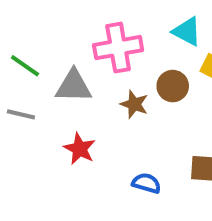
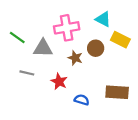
gray line: (21, 114) -> (27, 73), moved
red star: (80, 149) -> (59, 82), moved

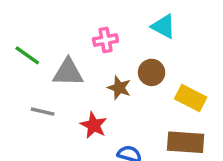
pink cross: (67, 28) -> (106, 40), size x0.6
yellow rectangle: (120, 40) -> (191, 98), moved

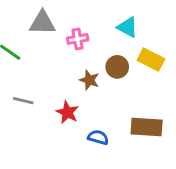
gray triangle: (68, 72) -> (42, 23), moved
yellow rectangle: (191, 98) -> (151, 60), moved

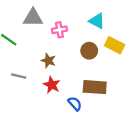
brown star: (89, 80) -> (48, 61), moved
brown rectangle: (147, 127) -> (95, 87), moved
blue semicircle: (98, 137) -> (75, 104), turned 32

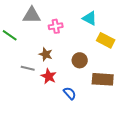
brown circle: (89, 51) -> (80, 60), moved
gray line: (19, 76) -> (28, 68), moved
brown rectangle: (95, 87) -> (103, 79), moved

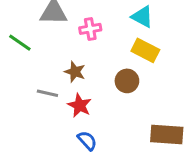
yellow rectangle: (106, 40) -> (145, 50), moved
brown rectangle: (103, 79) -> (167, 134), moved
blue semicircle: (70, 93) -> (87, 141), moved

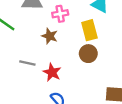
yellow rectangle: (145, 50) -> (89, 30), moved, turned 48
brown star: (75, 72) -> (50, 36), moved

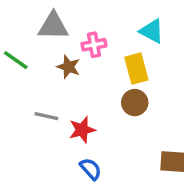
brown star: (50, 36) -> (68, 67), moved
red star: (52, 72) -> (82, 130), turned 30

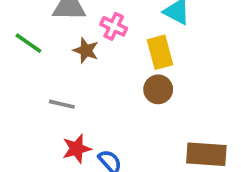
pink cross: (94, 45) -> (114, 26), turned 35
red star: (82, 130) -> (77, 149), moved

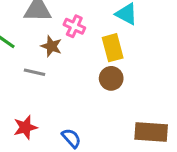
gray line: (62, 104) -> (35, 72), moved
red star: (77, 149) -> (25, 127), moved

